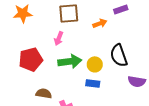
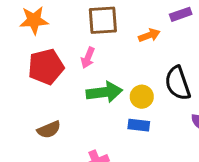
red pentagon: (31, 59) -> (46, 67), moved
brown semicircle: (44, 93) -> (49, 130), moved, turned 147

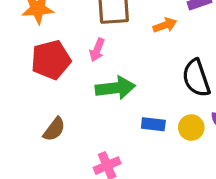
yellow circle: (142, 97) -> (191, 128), moved
brown semicircle: (49, 130) -> (54, 129), turned -30

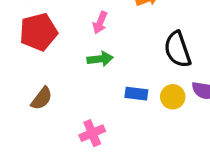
pink arrow: (97, 50) -> (100, 23), moved
green arrow: (115, 88) -> (100, 59), size x0.7

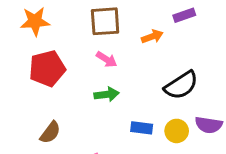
pink arrow: (100, 23) -> (107, 59), turned -80
black semicircle: (177, 49) -> (181, 85), turned -104

